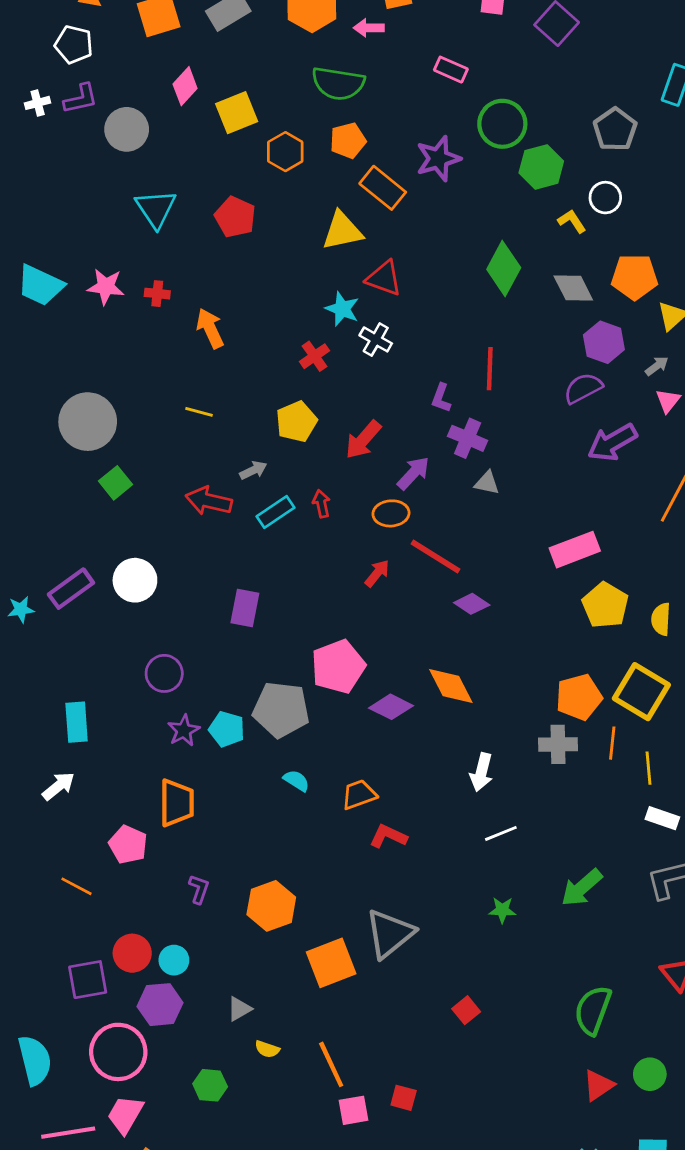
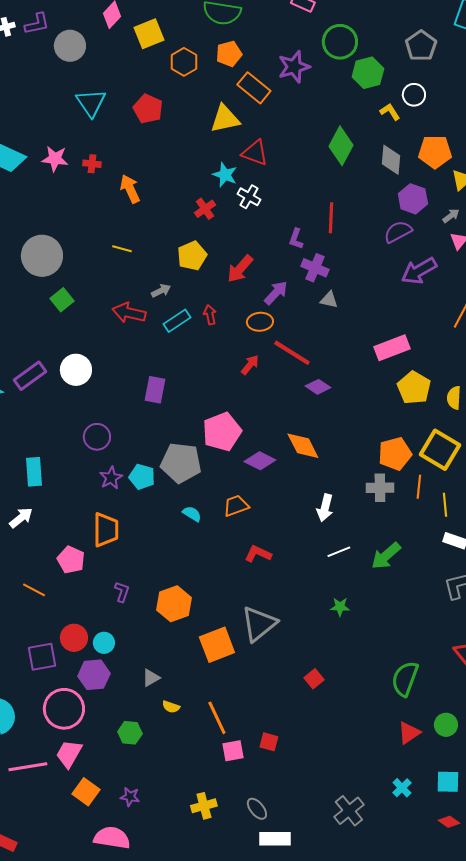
gray diamond: (573, 288) -> (391, 160), turned 32
orange trapezoid: (359, 794) -> (236, 506), moved
green arrow: (582, 888) -> (386, 556), moved

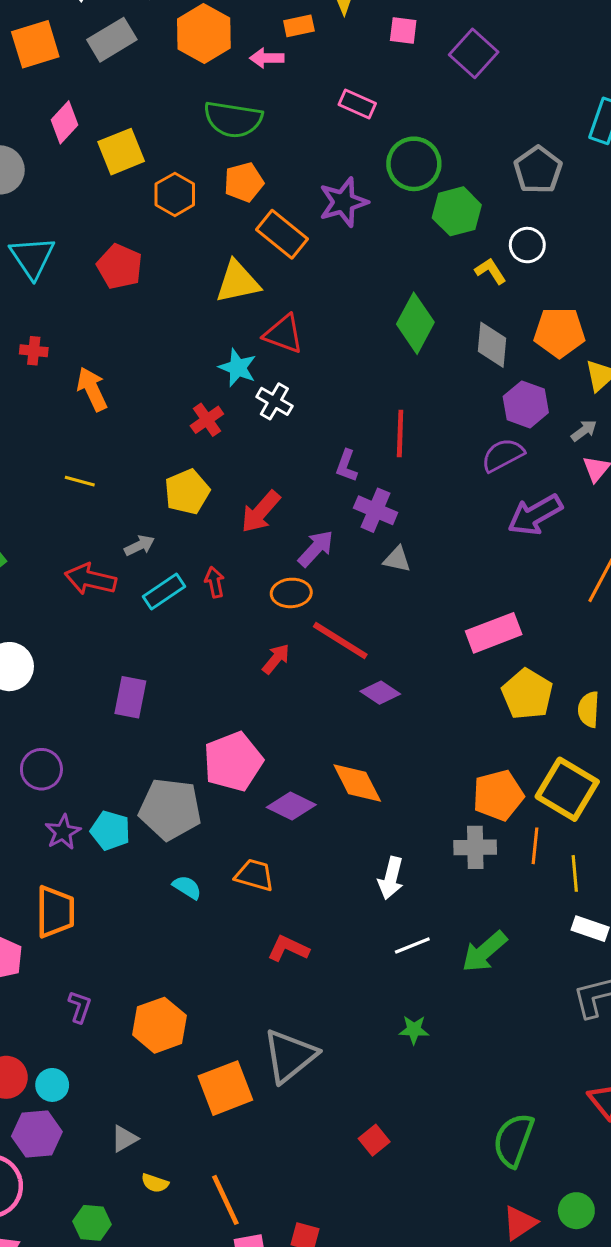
orange trapezoid: (236, 506) -> (254, 875), turned 36

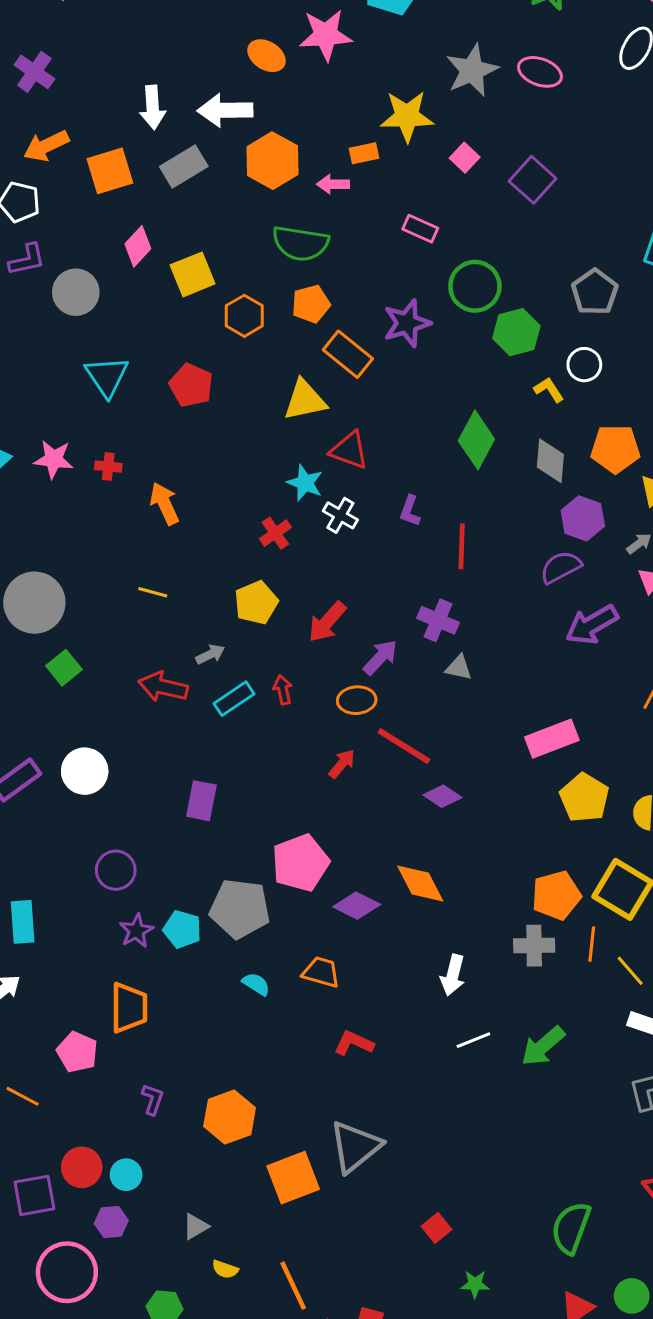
pink square: (403, 30) -> (465, 158), turned 36
purple L-shape: (346, 466) -> (410, 511), moved
yellow line: (575, 873) -> (630, 971), turned -36
green star: (414, 1030) -> (475, 1284), moved
purple hexagon: (37, 1134) -> (111, 1222), size x0.7

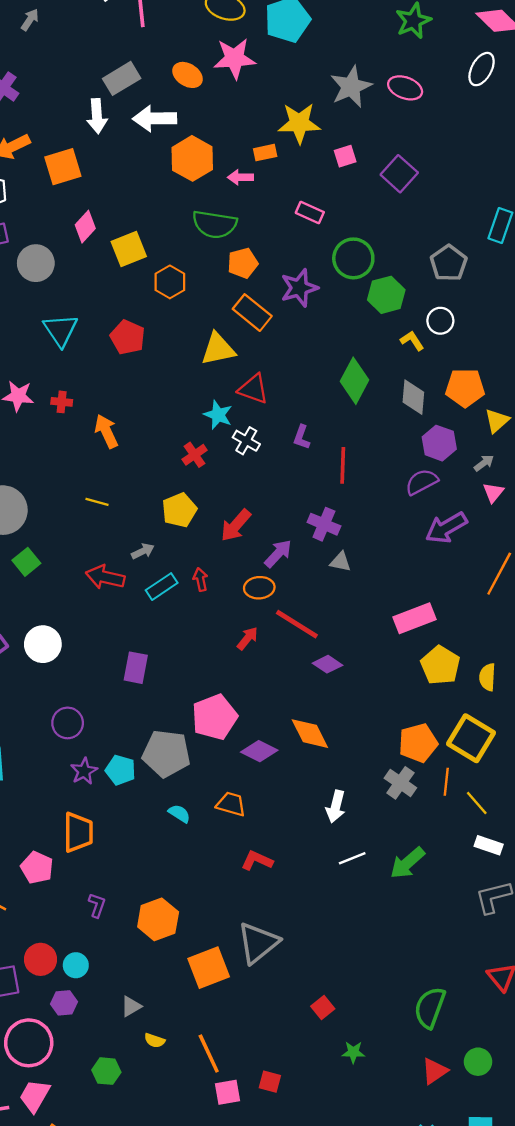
pink square: (465, 158) -> (345, 156), turned 30
gray rectangle: (184, 167) -> (122, 78), moved
orange pentagon: (311, 304) -> (243, 263), moved
gray cross: (534, 946) -> (400, 783), turned 36

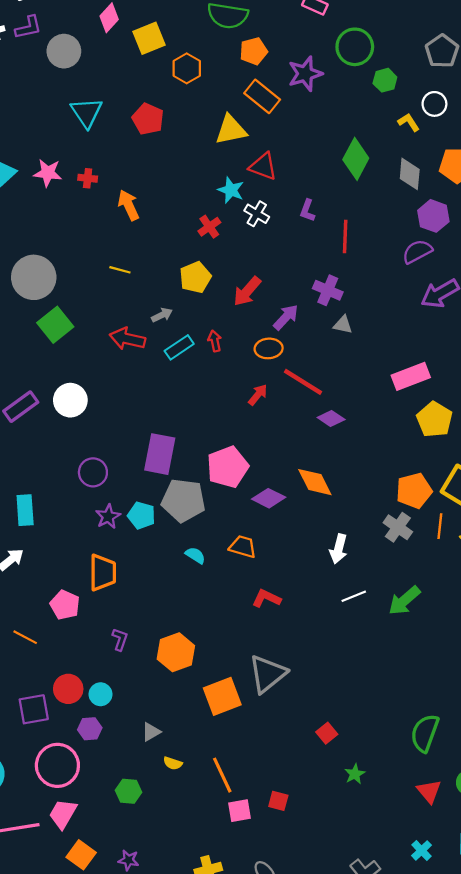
green hexagon: (386, 295) -> (385, 80), size x0.7
green square: (26, 562) -> (55, 325), size x1.4
purple rectangle: (136, 668) -> (160, 454), moved, size x1.4
green star: (353, 1052) -> (355, 774), turned -30
red triangle: (434, 1071) -> (429, 791), turned -36

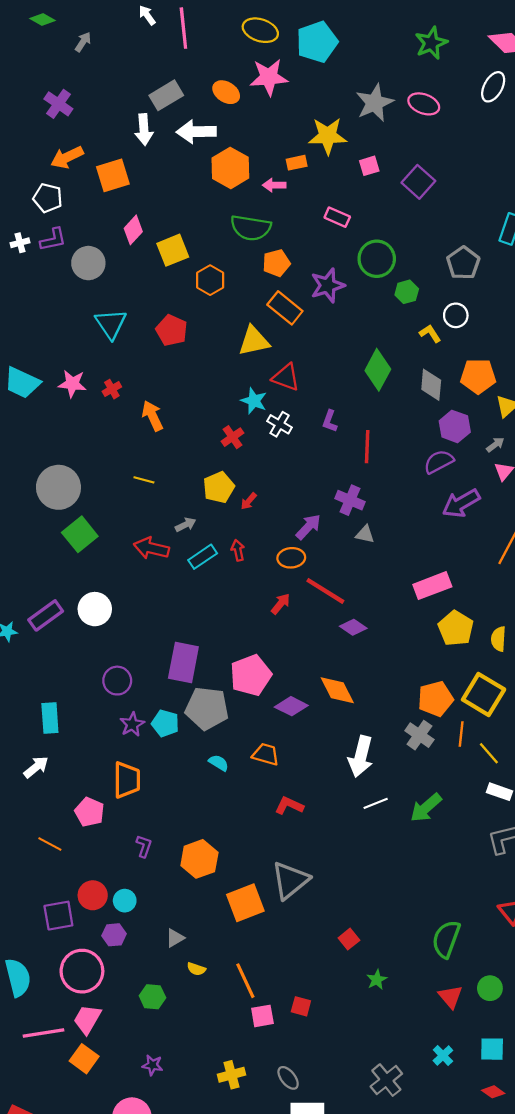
red cross: (88, 178) -> (112, 389), turned -36
red arrow: (247, 291) -> (249, 501), moved, size x0.6
white arrow: (339, 549) -> (361, 756), size x1.4
orange square: (81, 855) -> (84, 1059), moved

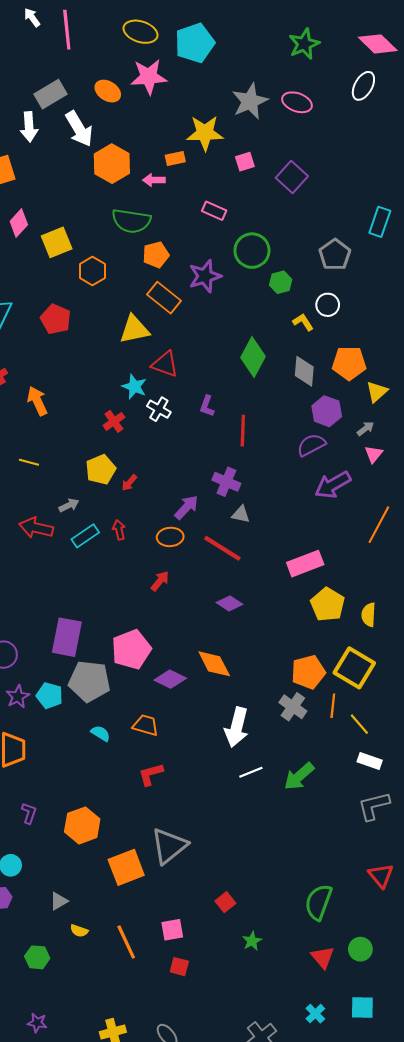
white arrow: (196, 132) -> (79, 129), turned -120
red line: (325, 591) -> (222, 548), moved
red L-shape: (289, 806) -> (151, 774), moved, turned -40
pink square: (262, 1016) -> (172, 930), moved

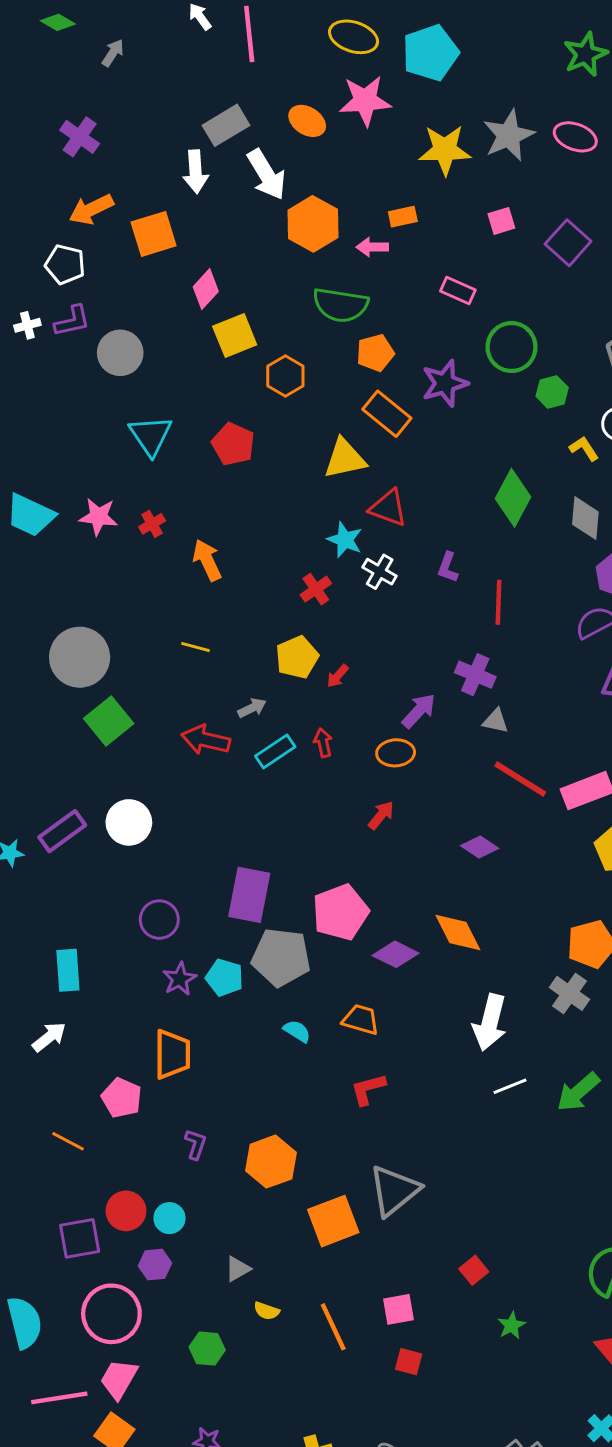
yellow star: (205, 133) -> (445, 150), moved
pink diamond: (19, 223) -> (206, 289), moved
red line: (222, 548) -> (520, 779), moved

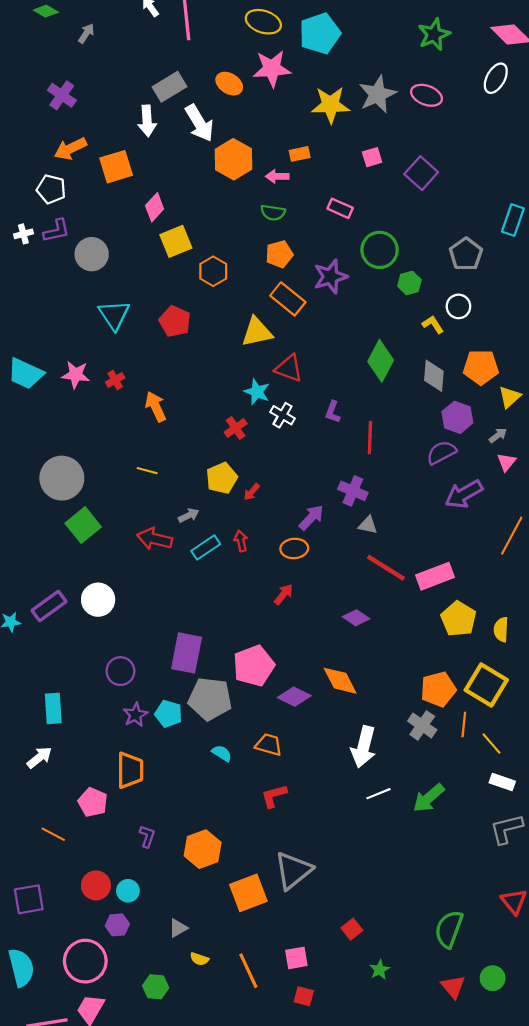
green semicircle: (340, 305) -> (273, 213), moved, size x0.6
purple square: (80, 1238) -> (29, 899), moved

